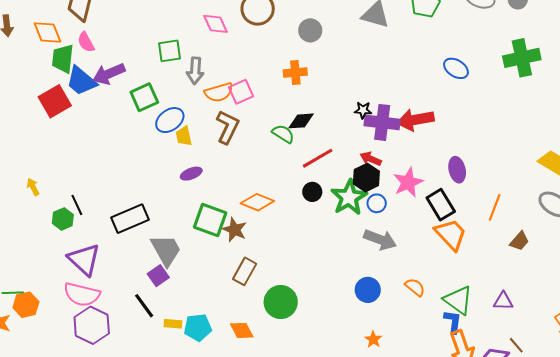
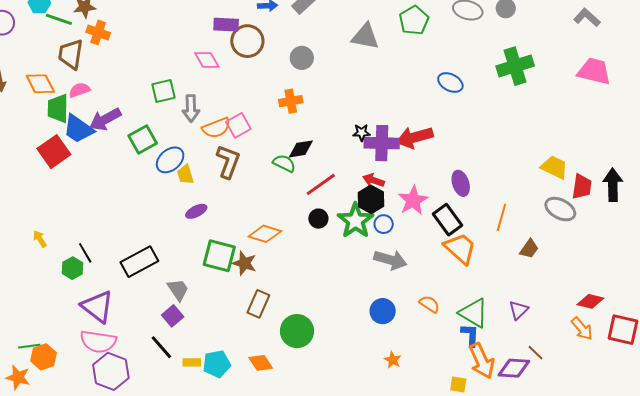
pink semicircle: (86, 42) -> (79, 90), turned 105
gray trapezoid: (166, 250) -> (178, 290), size x0.7
purple triangle: (503, 301) -> (519, 310), turned -40

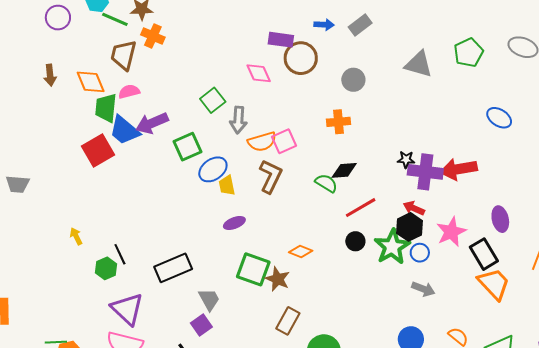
green square: (164, 91) -> (213, 100), turned -30
orange diamond: (265, 234) -> (301, 252), size x0.7
gray arrow: (390, 260) -> (423, 289), size x0.7

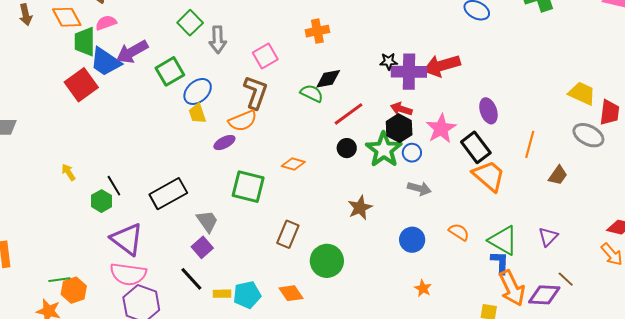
orange semicircle: (262, 142) -> (243, 121), moved
yellow trapezoid: (227, 185) -> (197, 113), moved
brown star: (278, 279) -> (360, 208), moved, turned 30

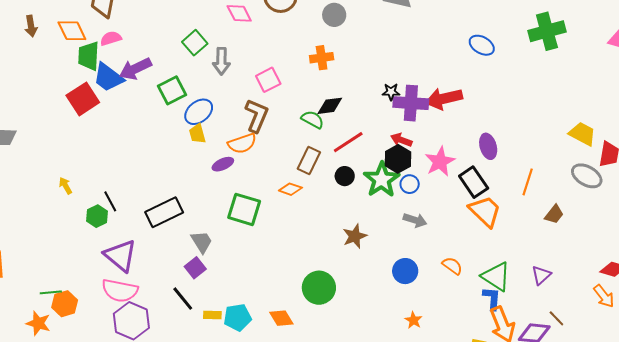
brown rectangle: (288, 234) -> (309, 160), moved

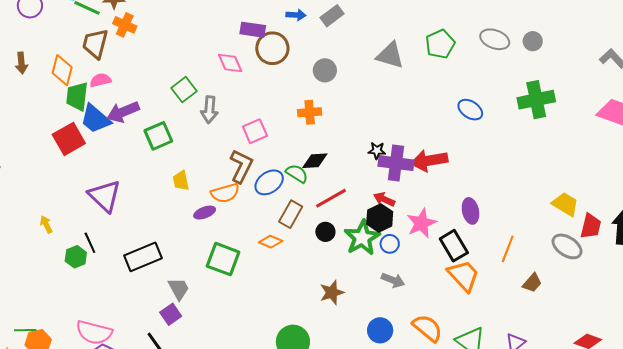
orange diamond: (72, 31) -> (62, 70), turned 36
blue ellipse: (199, 112) -> (269, 182), moved
purple triangle: (120, 256) -> (105, 196), moved
orange semicircle: (452, 266) -> (427, 328), size x1.5

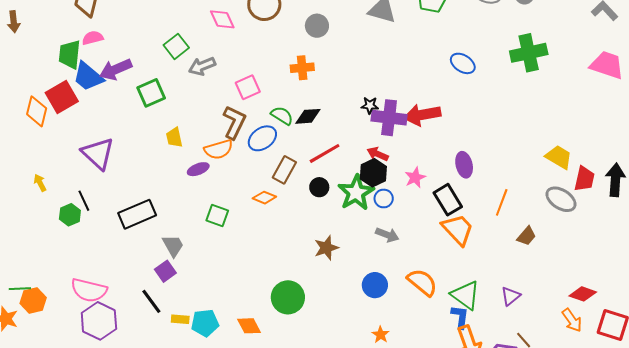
orange diamond: (62, 70) -> (37, 111), moved
gray arrow: (209, 110) -> (202, 66), turned 64
green semicircle: (297, 173) -> (282, 116), moved
pink star: (421, 223) -> (415, 178), size x0.7
green square: (223, 259) -> (217, 216), size x0.7

